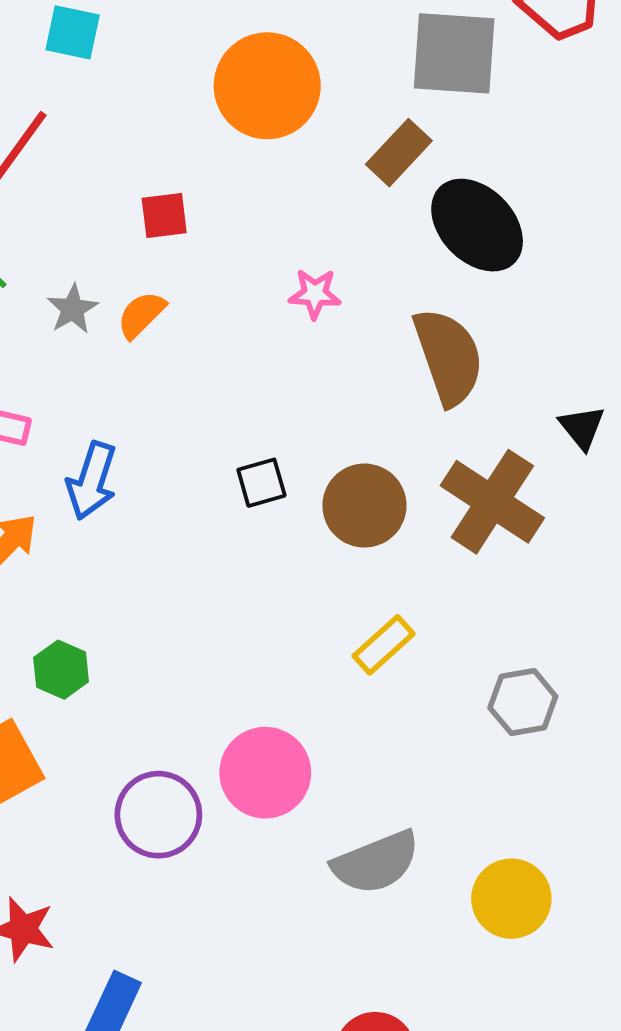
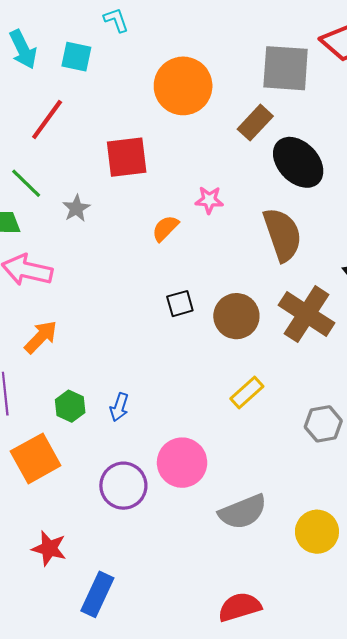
red square: (164, 216) -> (127, 157), size x1.6
orange semicircle: (141, 315) -> (165, 228), moved
blue arrow: (92, 481) -> (119, 407), moved, size x0.7

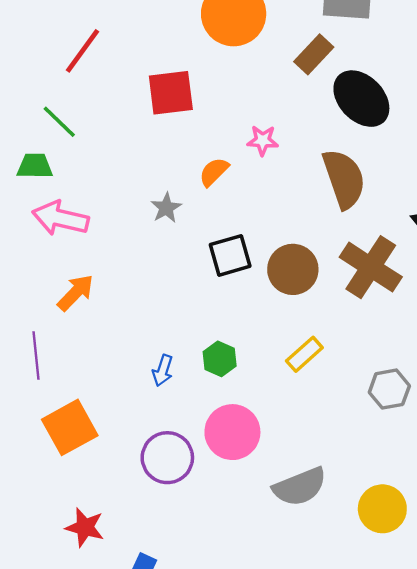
gray star: (76, 208) -> (166, 208), moved
black square: (180, 304) -> (230, 255), size x1.4
green hexagon: (70, 406) -> (220, 359), moved

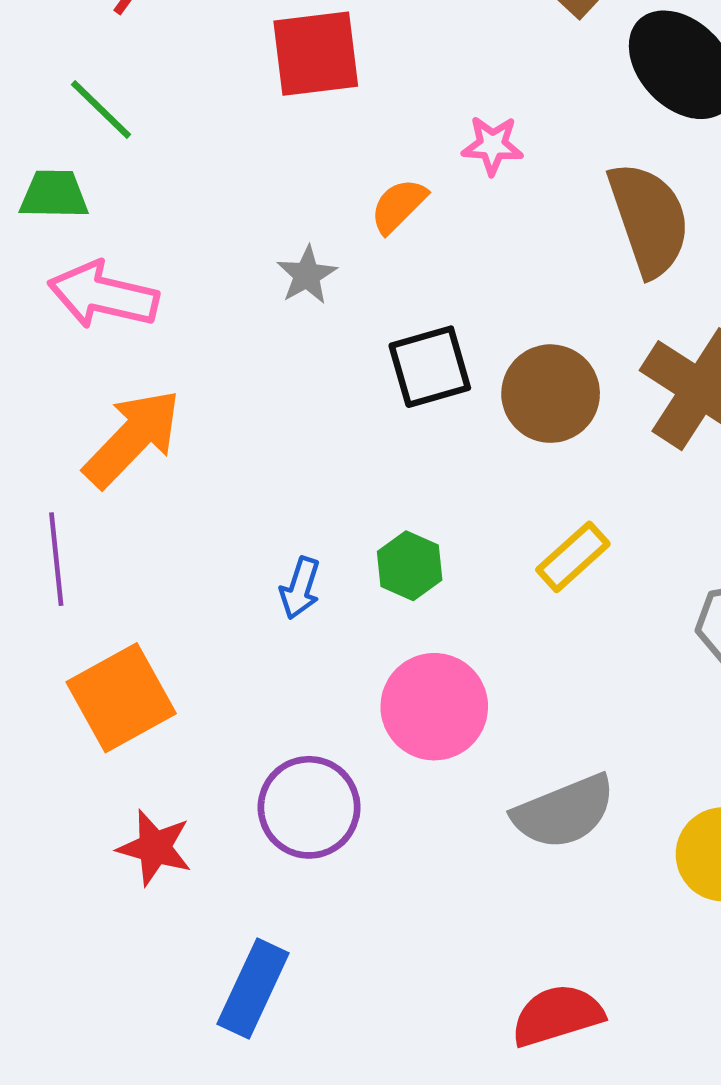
orange arrow: (76, 293) -> (132, 438), size x1.4
purple circle: (167, 458) -> (309, 807), moved
red star: (85, 527) -> (155, 848), moved

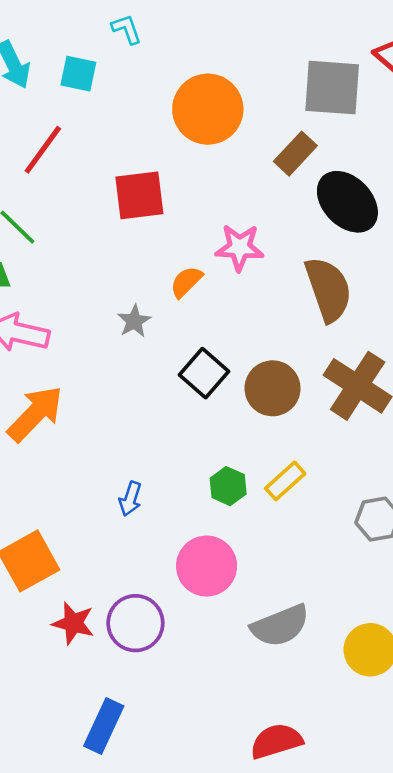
pink star: (492, 145) -> (240, 247), size x1.4
black square: (430, 367) -> (204, 373), turned -33
green hexagon: (410, 566) -> (228, 486), moved
red star: (155, 848) -> (73, 623), moved

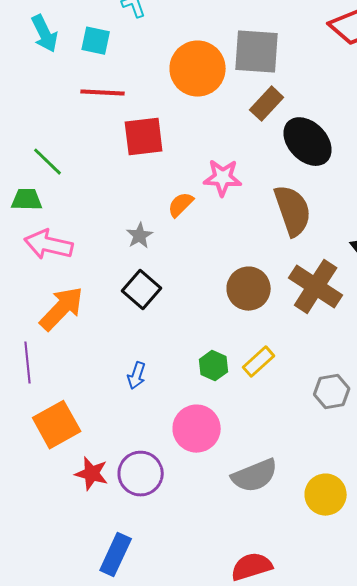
gray square: (332, 88) -> (257, 52), moved
red line: (43, 150) -> (103, 93), moved, turned 57
black square: (204, 373) -> (142, 290), moved

